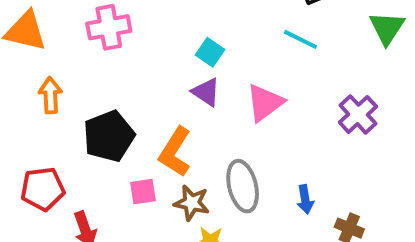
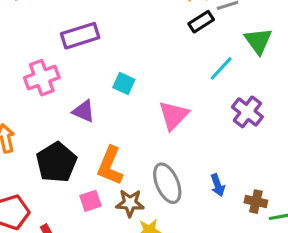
cyan line: (301, 39) -> (221, 68), moved, turned -64
purple triangle: (206, 92) -> (84, 111), moved

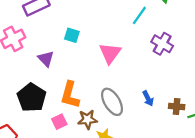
purple triangle: (84, 111) -> (46, 59), turned 30

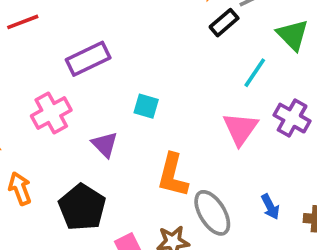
pink triangle: (110, 53) -> (240, 129), moved
orange L-shape: (70, 95) -> (173, 175), moved

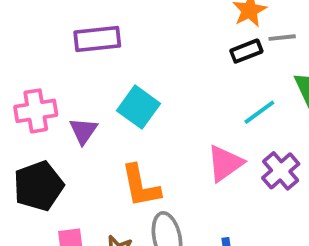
cyan square: (146, 106) -> (139, 107), size x1.5
pink cross: (51, 113) -> (36, 111), moved
orange L-shape: (173, 175) -> (141, 186), turned -45

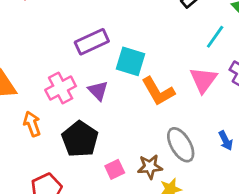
purple rectangle: (97, 39) -> (92, 42), moved
orange L-shape: (141, 186) -> (158, 91), moved

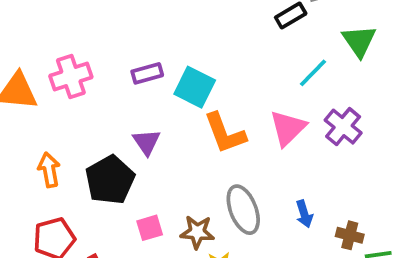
purple rectangle: (92, 42) -> (147, 73), moved, size x0.7
pink cross: (61, 88) -> (71, 77), moved
purple triangle: (98, 91) -> (147, 142), moved
orange arrow: (32, 124) -> (49, 170), moved

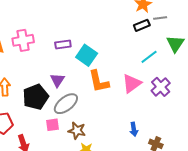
gray ellipse: (243, 210) -> (66, 104), moved, turned 65

